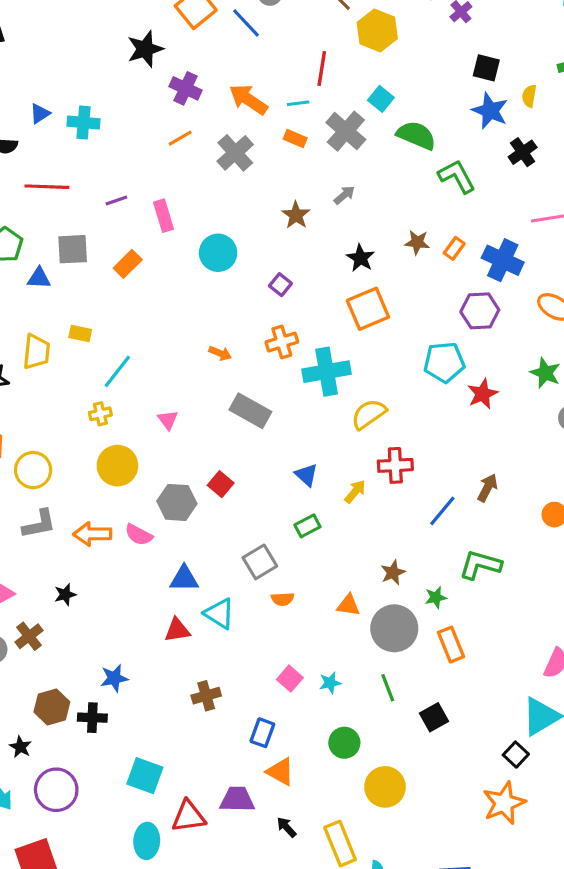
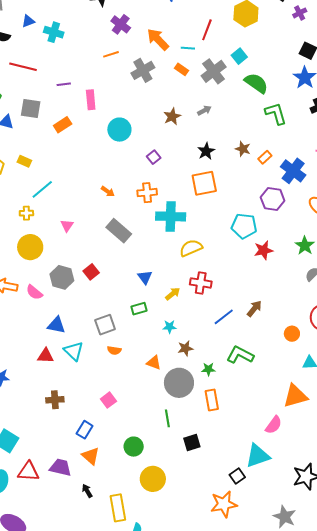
cyan star: (330, 683) -> (170, 327), moved

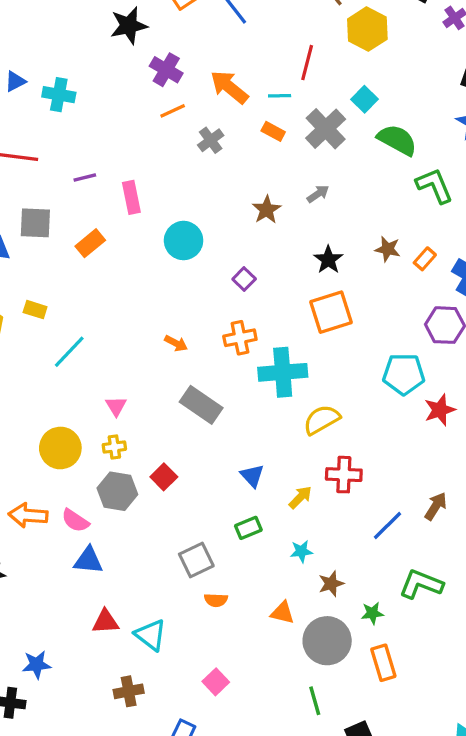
orange line: (111, 54) -> (173, 111), moved
gray cross: (143, 70) -> (211, 140), size x0.7
yellow cross: (26, 213) -> (114, 447), moved
blue triangle: (56, 325) -> (88, 560), moved
cyan triangle: (74, 351) -> (151, 635), moved

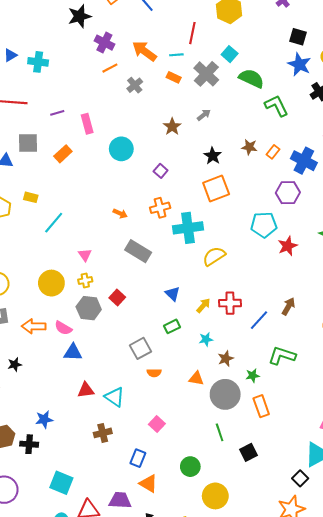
red cross: (344, 475) -> (230, 303), moved

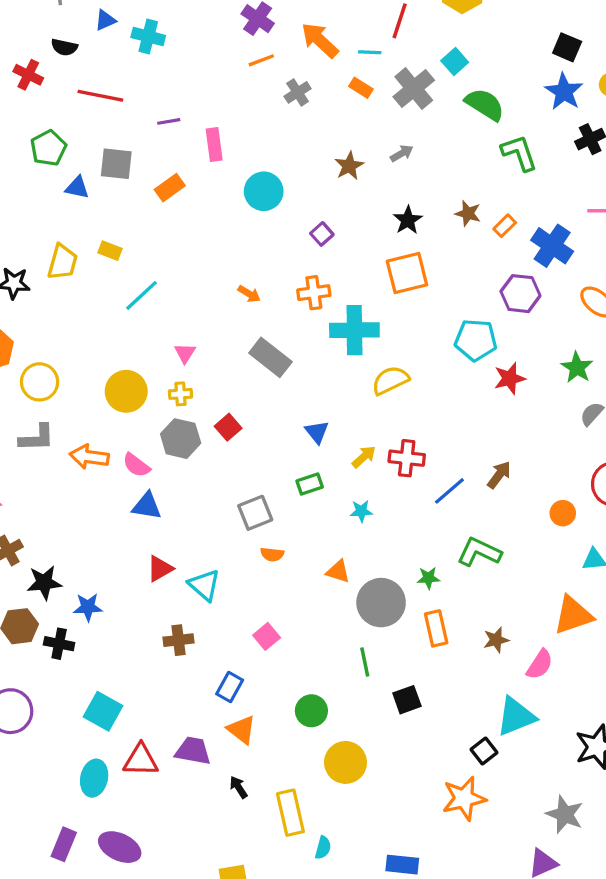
brown star: (226, 358) -> (496, 640), moved
black star: (15, 365) -> (44, 583), moved, size x1.5
red triangle: (86, 390) -> (160, 569), turned -30

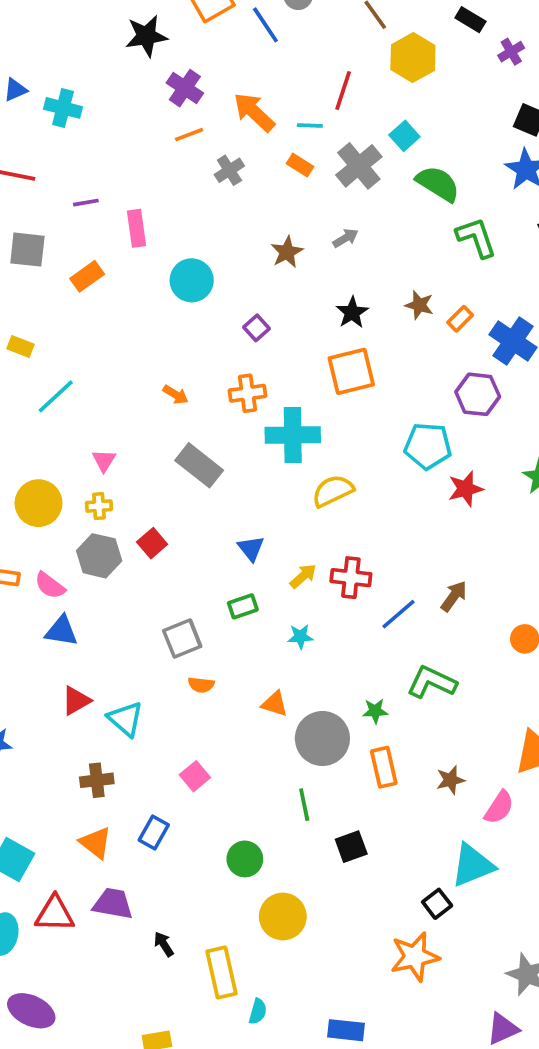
orange triangle: (242, 730) -> (96, 843), moved

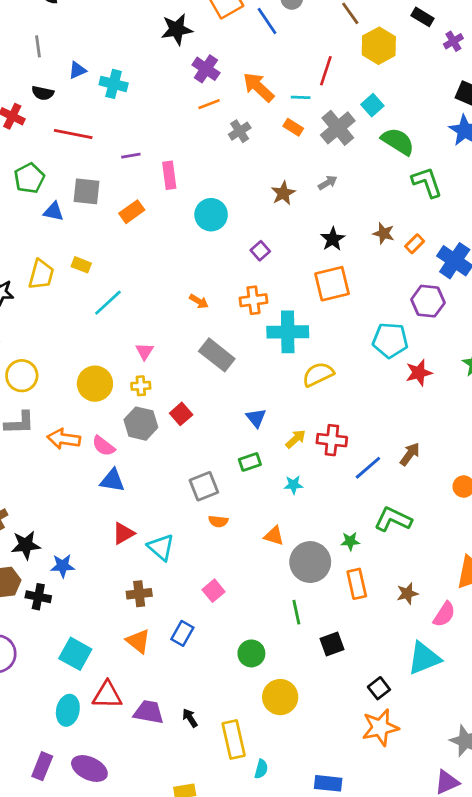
purple trapezoid: (113, 904) -> (149, 712), moved
black square: (437, 904) -> (379, 688), moved

